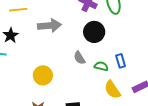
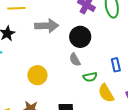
black circle: (94, 32) -> (80, 37), moved
green semicircle: (101, 66) -> (90, 77), moved, turned 152

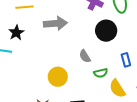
black circle: (80, 37) -> (106, 31), moved
yellow circle: (37, 75) -> (58, 77), moved

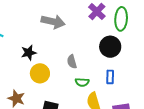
black circle: (106, 31) -> (110, 47), moved
black star: (16, 33) -> (29, 53), moved

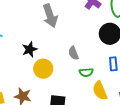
gray arrow: (53, 22) -> (50, 16), turned 65

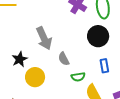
gray arrow: (50, 16) -> (44, 38), moved

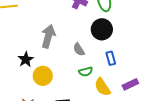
gray arrow: (44, 38) -> (48, 36), turned -135
gray semicircle: (64, 59) -> (79, 49), moved

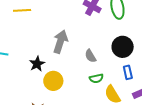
black circle: (102, 29) -> (123, 47), moved
blue rectangle: (111, 58) -> (128, 72), moved

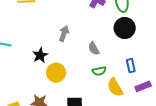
gray arrow: (60, 42) -> (64, 34), size x0.7
black circle: (123, 47) -> (125, 28), moved

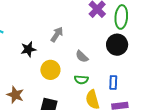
gray semicircle: (94, 48) -> (82, 56), turned -32
yellow circle: (56, 73) -> (50, 70), moved

